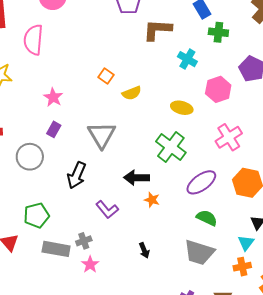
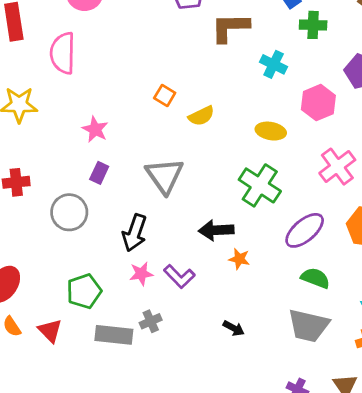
black arrow: (144, 250) -> (234, 328), turned -35
pink star: (90, 264) -> (141, 274), moved, turned 30

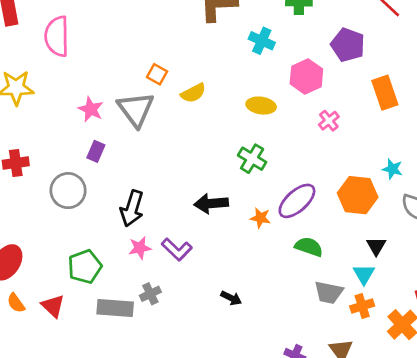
pink cross: (337, 167) -> (329, 121), moved, size x0.6
gray triangle: (165, 176) -> (136, 109), moved
green cross: (260, 185) -> (252, 159), size x0.7
orange star: (239, 259) -> (260, 218), moved
gray trapezoid: (308, 326) -> (329, 292), moved, size x0.7

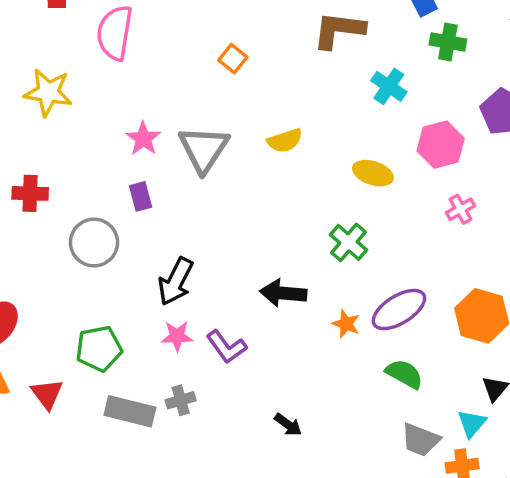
orange square: (157, 74) -> (233, 59), moved
purple rectangle: (96, 151) -> (141, 196), turned -48

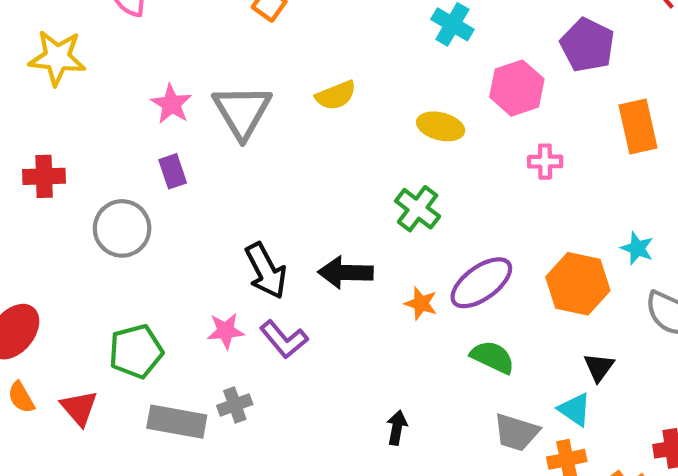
pink cross: (461, 209) -> (545, 162), turned 32
black arrow: (176, 281) -> (266, 271), moved, turned -51
cyan triangle: (472, 424) -> (575, 410), turned -32
black arrow: (288, 425) -> (397, 428), moved, turned -112

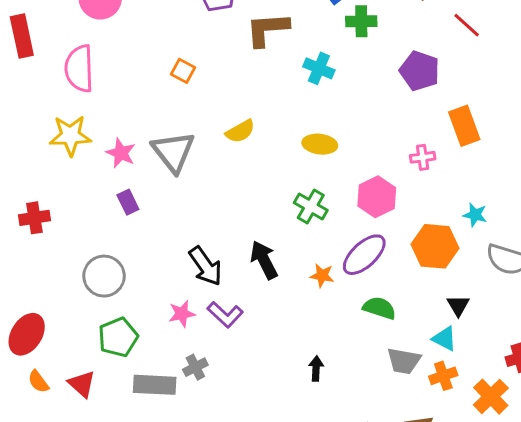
yellow star: (57, 58) -> (70, 136), moved
pink hexagon: (517, 88) -> (377, 197), moved
pink cross: (545, 162) -> (423, 157), moved
gray circle: (122, 228) -> (104, 276), moved
black arrow: (346, 273) -> (264, 260), turned 69

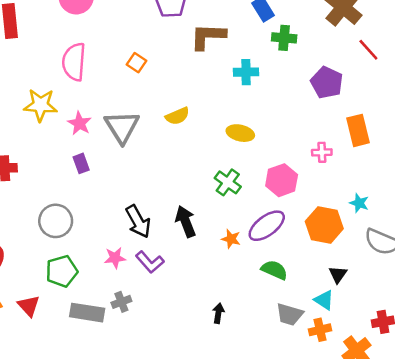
cyan cross: (319, 68) -> (246, 72), turned -30
pink semicircle: (79, 69) -> (74, 62), moved

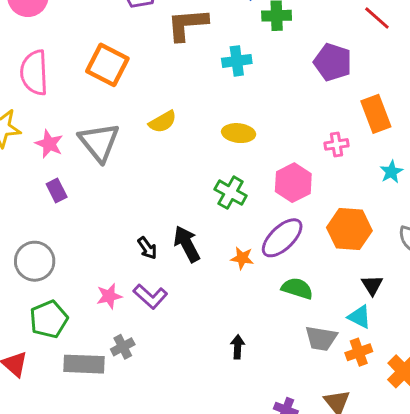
orange square: (136, 63) -> (107, 65), size x1.8
cyan star: (359, 203) -> (391, 172), moved, turned 30
black arrow: (138, 221) -> (147, 248), moved, size x0.6

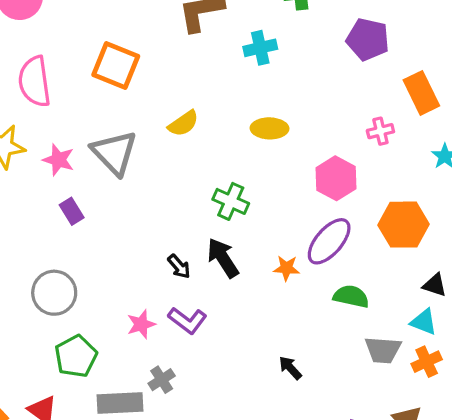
green cross: (231, 193) -> (231, 201), moved
black triangle: (372, 285) -> (435, 285), turned -35
black arrow: (238, 347) -> (290, 368), turned -40

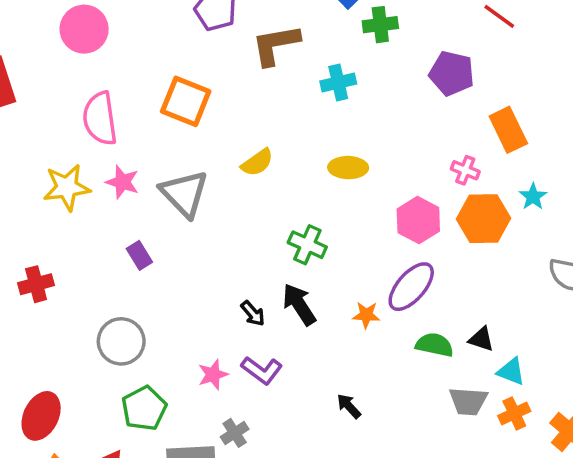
pink cross: (380, 131) -> (465, 170), turned 35
pink star: (58, 160) -> (122, 182), moved
orange hexagon: (403, 225) -> (483, 219), moved
black triangle: (435, 285) -> (481, 339), moved
black arrow: (290, 368) -> (349, 406), moved

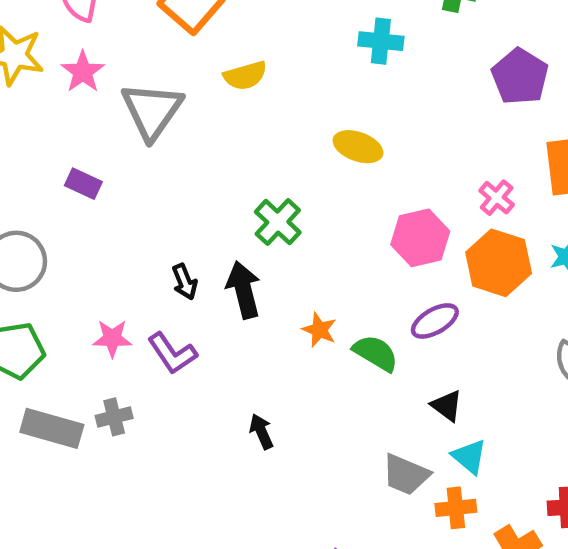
yellow semicircle: (257, 163) -> (245, 76), moved
purple rectangle: (139, 255) -> (83, 184), moved, turned -52
purple ellipse: (411, 287) -> (435, 321), moved, size x0.7
green semicircle: (435, 345) -> (376, 353), moved

